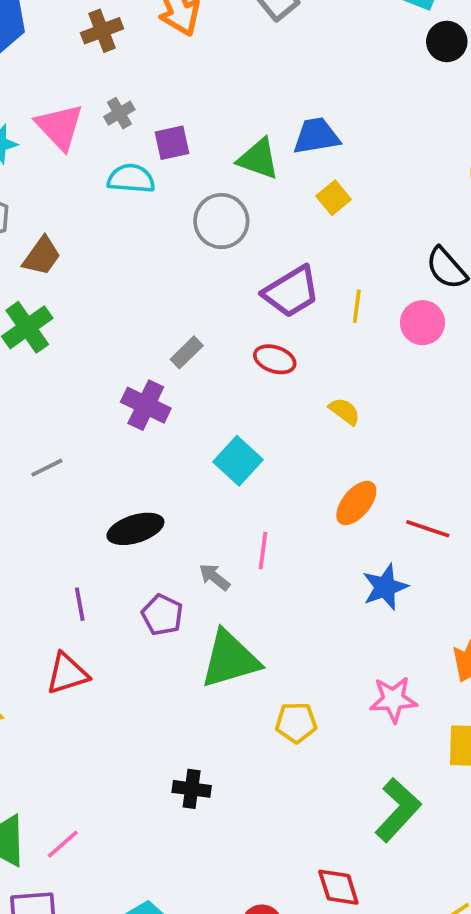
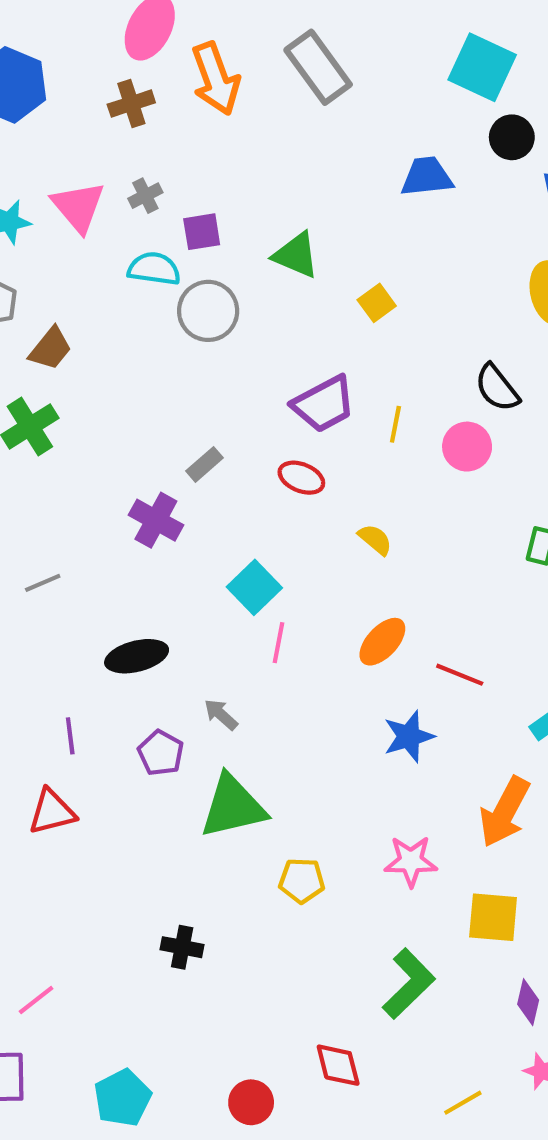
blue trapezoid: (316, 136) -> (427, 177), moved
gray circle: (221, 221) -> (208, 311), moved
pink line: (263, 550) -> (279, 643), moved

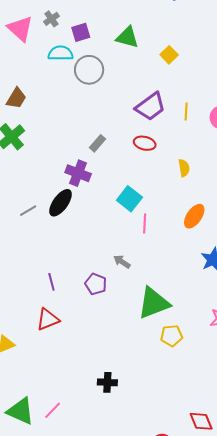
yellow semicircle: (375, 540) -> (184, 168), turned 48
black ellipse: (137, 656) -> (61, 203), moved, turned -32
green triangle: (233, 806) -> (154, 303), moved
black cross: (182, 947) -> (107, 382), moved

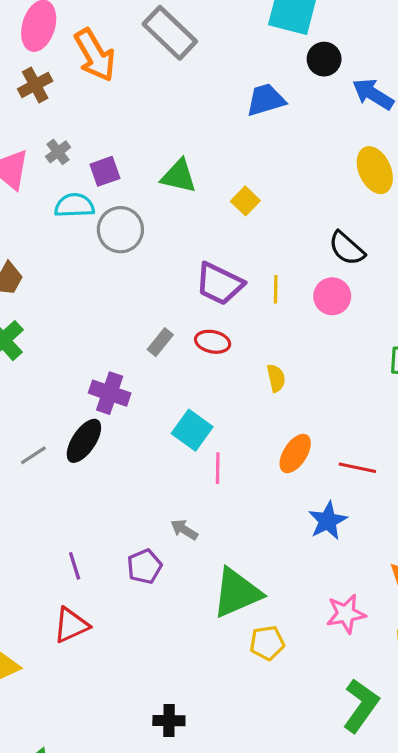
purple trapezoid: (150, 107) -> (219, 284), turned 64
gray rectangle: (97, 143) -> (160, 342), moved
purple pentagon: (96, 284) -> (144, 566), turned 30

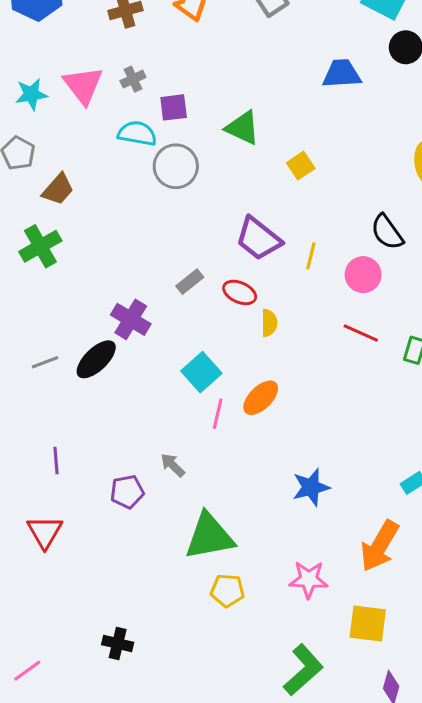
yellow semicircle: (276, 378) -> (269, 323), moved
orange ellipse: (295, 453) -> (261, 398), moved
red line: (357, 468) -> (361, 333), moved
purple line: (75, 566) -> (56, 460), moved
red triangle: (71, 625) -> (45, 532), turned -48

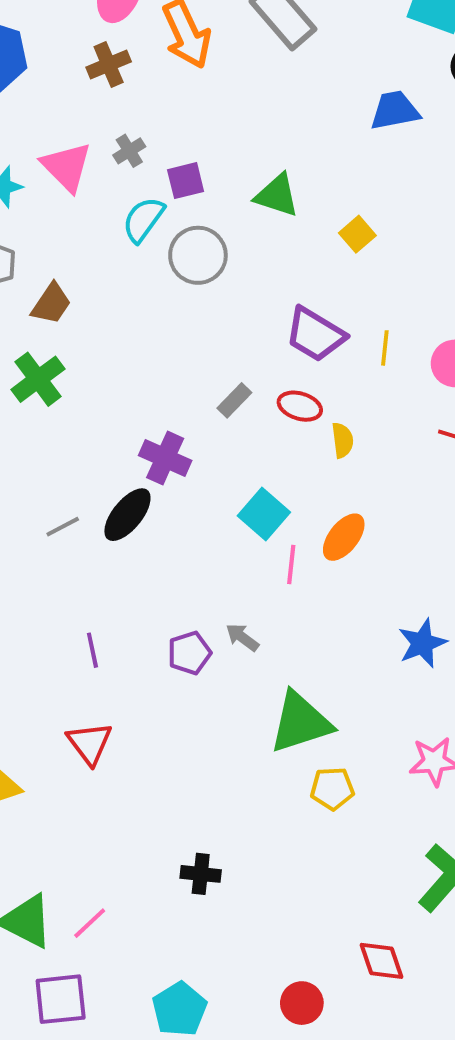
cyan semicircle: (137, 133) -> (143, 220), turned -57
purple pentagon: (127, 492) -> (189, 653), moved

